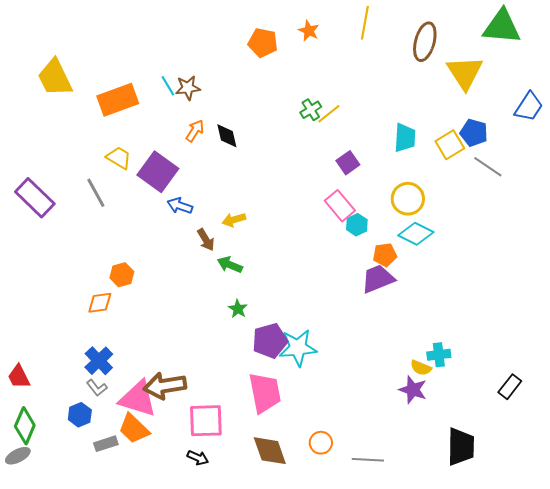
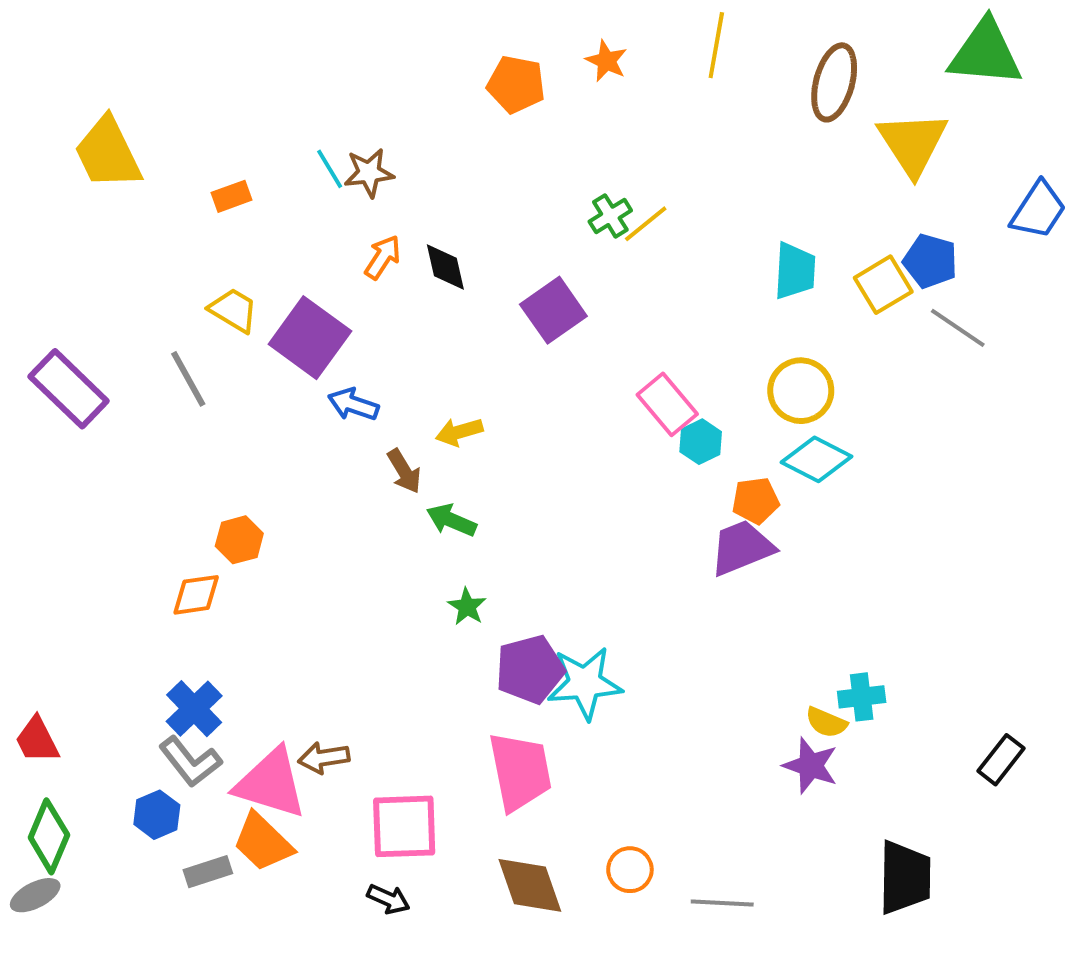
orange rectangle: (118, 100) -> (231, 196), size x0.5
purple square: (348, 163) -> (553, 310), moved, size x1.4
brown arrow: (165, 386) -> (324, 758), size x0.6
gray L-shape: (97, 388) -> (190, 762), size x1.5

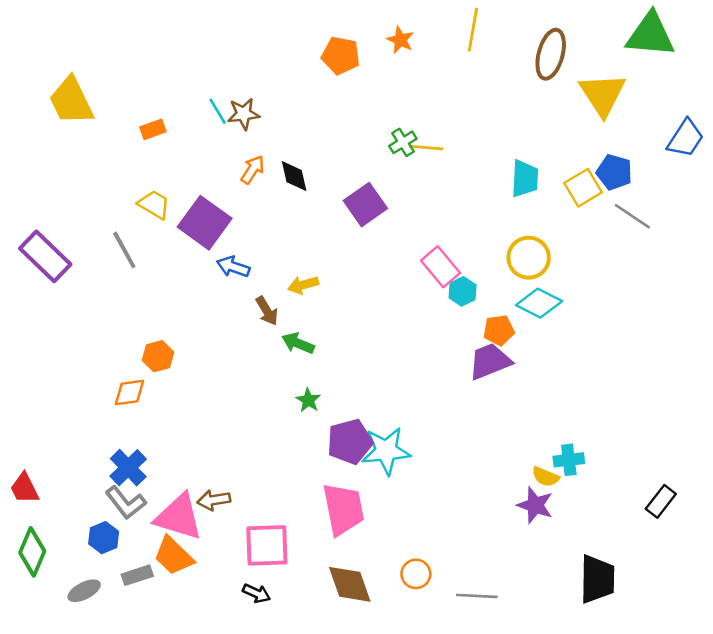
yellow line: (646, 224) -> (426, 148), turned 44
gray ellipse: (35, 895) -> (84, 591), moved

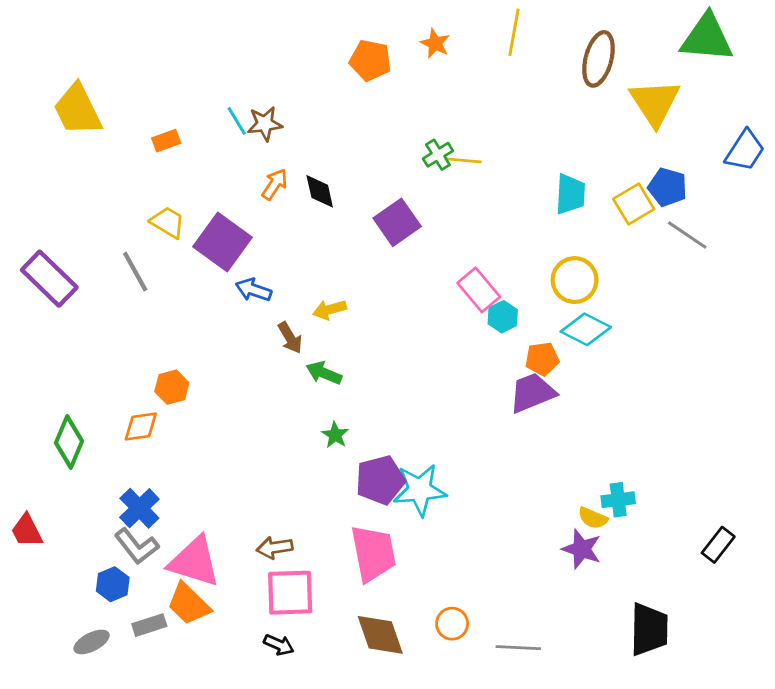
brown arrow: (214, 500) -> (275, 548), moved
green diamond: (32, 552) -> (69, 442), moved

